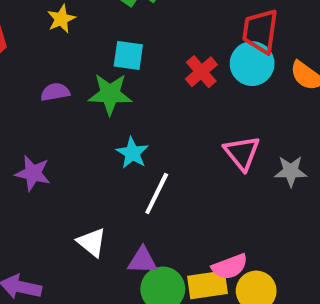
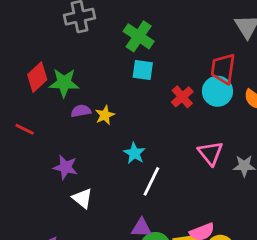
yellow star: (61, 19) -> (105, 115), moved
cyan square: (128, 55) -> (143, 70), moved
green star: (110, 94) -> (64, 83), moved
white triangle: (92, 242) -> (82, 198), moved

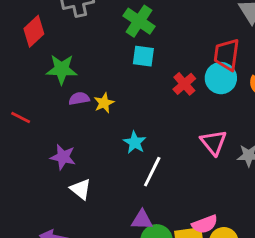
red diamond: (37, 77) -> (34, 31), moved

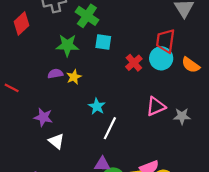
green cross: (139, 21) -> (87, 16), moved
green star: (62, 69) -> (67, 45), moved
pink triangle: (214, 142) -> (156, 106), turned 45

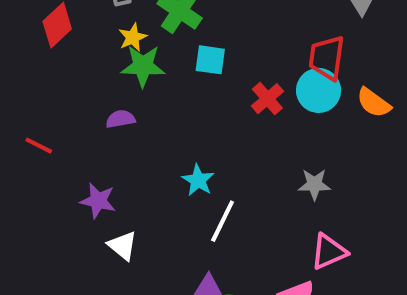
yellow star: (74, 77) -> (133, 37), moved
pink triangle: (156, 106) -> (329, 252), moved
gray star: (182, 116) -> (314, 184), moved

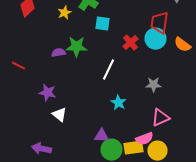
green star: (143, 66) -> (76, 47), moved
cyan star: (198, 180) -> (118, 103), moved
white line: (223, 221) -> (108, 70), moved

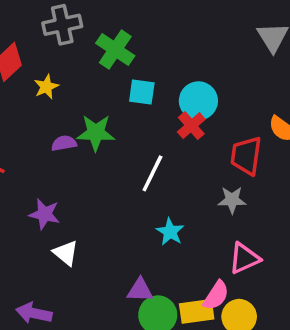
yellow star: (64, 13) -> (46, 87), moved
red trapezoid: (160, 23) -> (246, 156), moved
cyan circle: (156, 39) -> (198, 101), moved
pink semicircle: (144, 139) -> (216, 295), turned -36

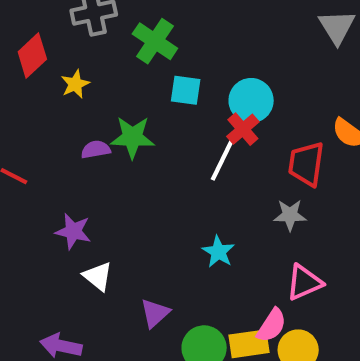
white line: (152, 173) -> (222, 160), moved
purple triangle: (140, 290) -> (155, 313), moved, turned -44

